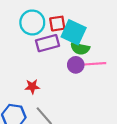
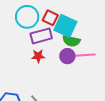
red square: (57, 24) -> (50, 18), turned 35
red star: (32, 87) -> (38, 56), moved

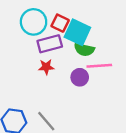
purple circle: (67, 56) -> (80, 77), moved

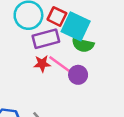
pink line: (99, 66) -> (61, 65), moved, turned 40

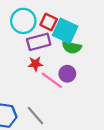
pink line: (61, 65) -> (52, 80), moved

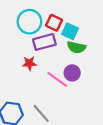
cyan square: (65, 31) -> (70, 31), size x0.7
red star: (35, 64) -> (29, 63), moved

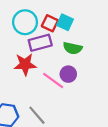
cyan square: (70, 31) -> (65, 22), moved
red star: (29, 63) -> (25, 64), size x1.5

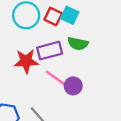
purple rectangle: (40, 43) -> (50, 51), moved
purple circle: (68, 74) -> (73, 86), moved

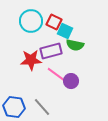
cyan square: (70, 15) -> (65, 31), moved

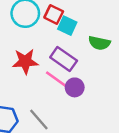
green semicircle: (75, 45) -> (99, 43), moved
purple rectangle: (51, 51) -> (64, 59), moved, turned 50

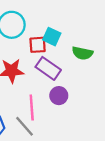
red square: (54, 15) -> (38, 45), moved, turned -30
pink line: (57, 80) -> (32, 107), moved, turned 50

